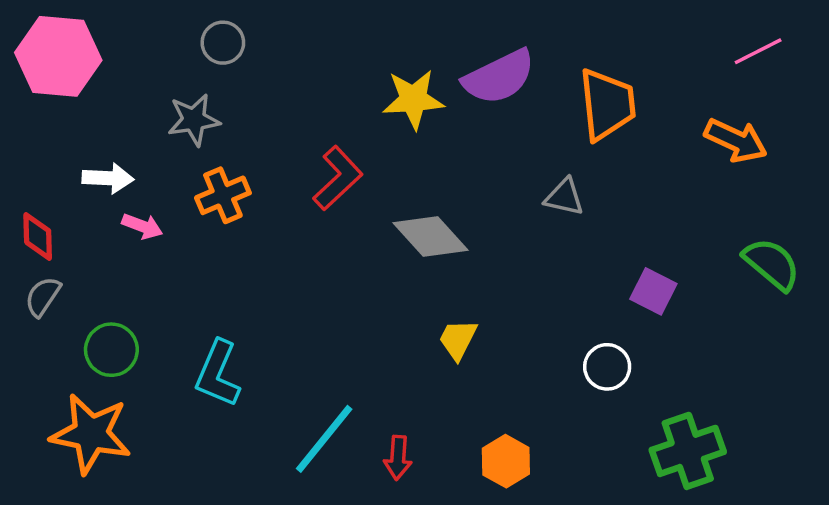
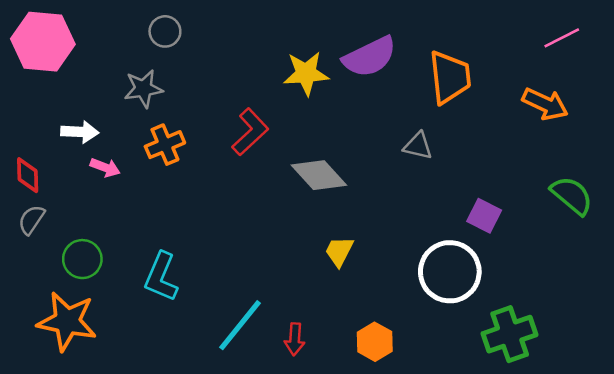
white circle: (607, 367) -> (450, 272), size x1.8

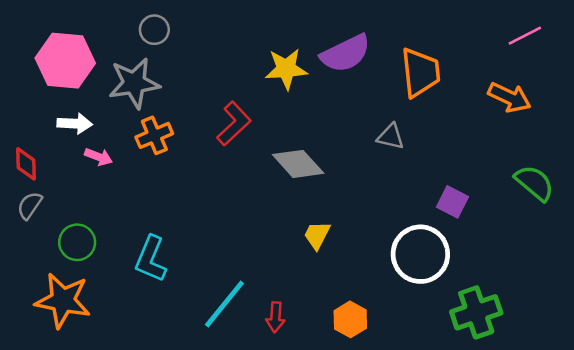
pink hexagon: (43, 42) -> (65, 61), moved
gray star: (143, 89) -> (134, 83), size x1.4

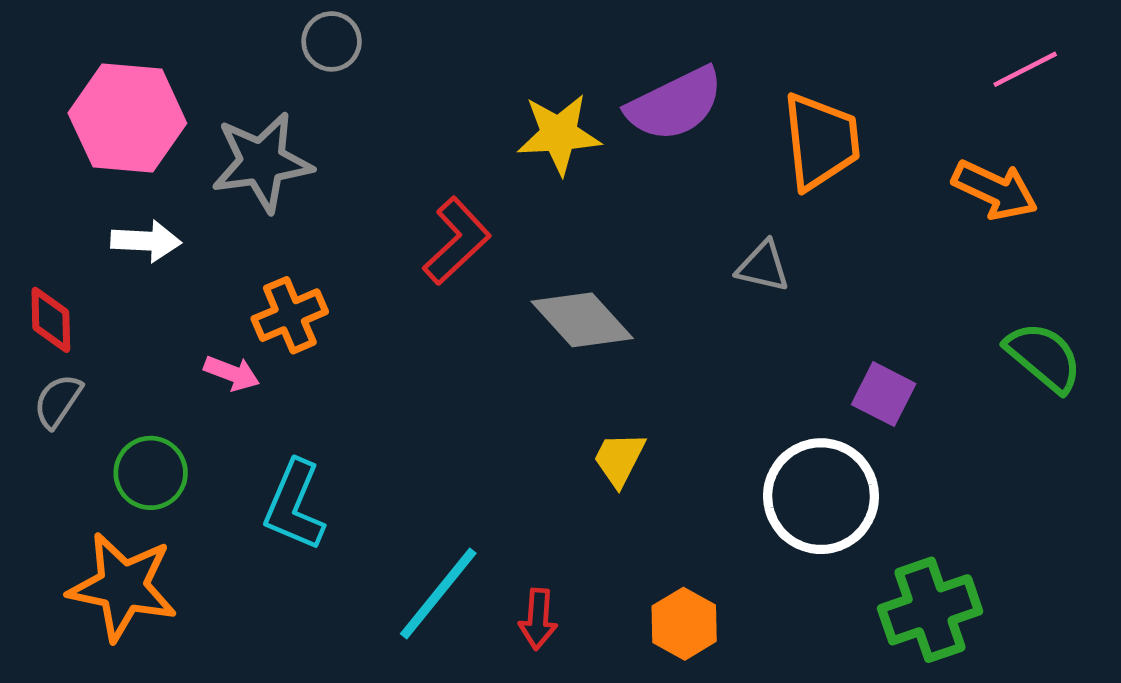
gray circle: (154, 30) -> (332, 41), moved
orange cross: (154, 135) -> (290, 315), moved
pink arrow: (99, 157) -> (232, 373), moved

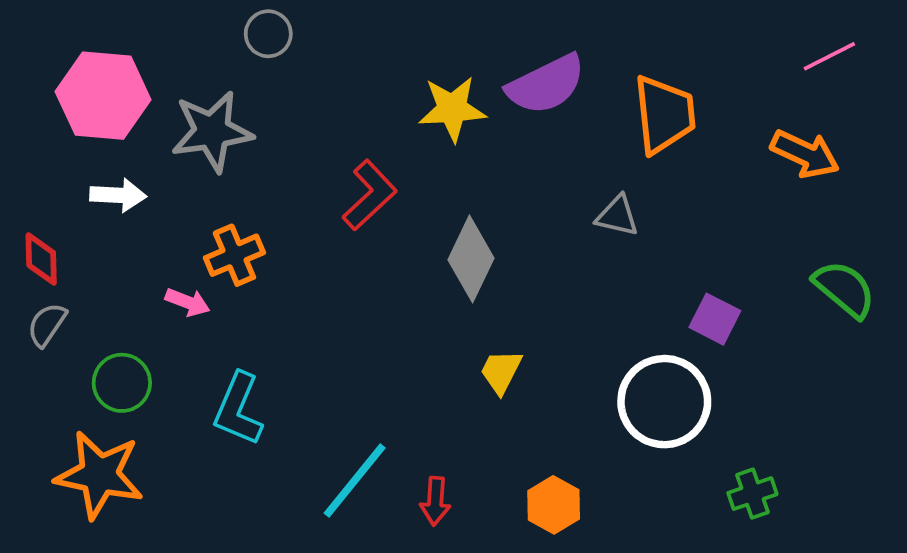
gray diamond: (582, 320) -> (471, 259), turned 68
green cross: (930, 610) -> (752, 494), size x0.6

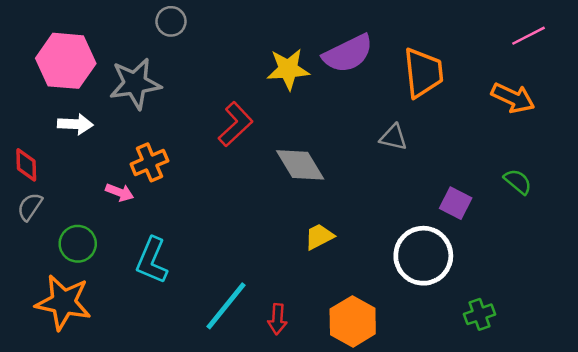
gray diamond: (471, 259) -> (300, 165), turned -57
green semicircle: (844, 289) -> (518, 182), moved, size x0.7
yellow trapezoid: (501, 372) -> (319, 237), turned 36
orange hexagon: (554, 505) -> (353, 321), size x1.4

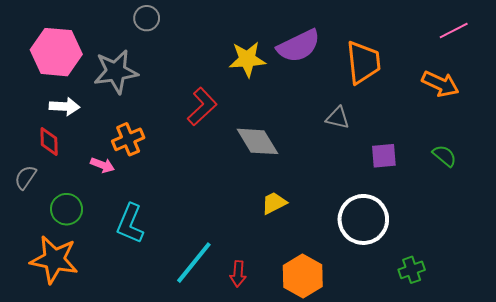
red diamond: (26, 165) -> (49, 141), moved
purple square: (456, 203) -> (384, 156), moved, turned -32

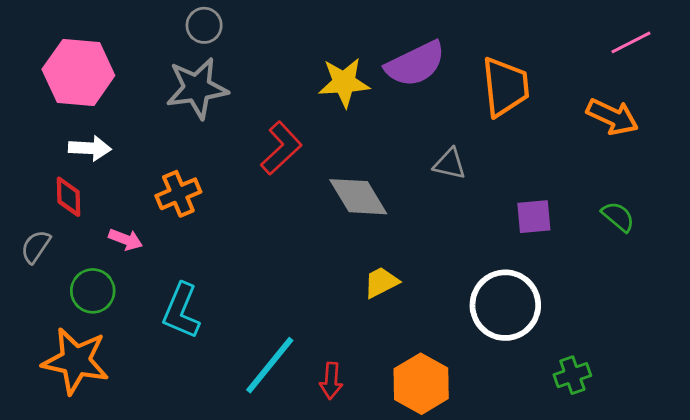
gray star: (116, 72) -> (197, 88), moved
gray triangle: (338, 118) -> (450, 164), moved
pink arrow: (102, 165) -> (126, 239), moved

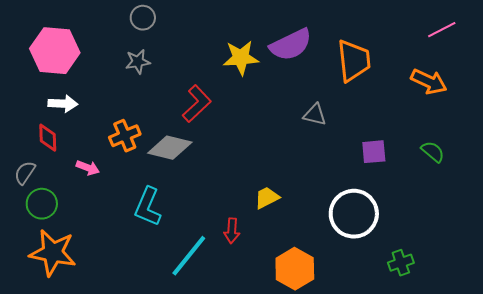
gray star: (197, 88) -> (138, 62), size x0.6
gray diamond: (358, 197) -> (170, 148), moved, turned -45
green circle: (93, 291) -> (42, 204), moved
cyan L-shape: (181, 311) -> (148, 207), moved
red arrow: (331, 381) -> (232, 231), moved

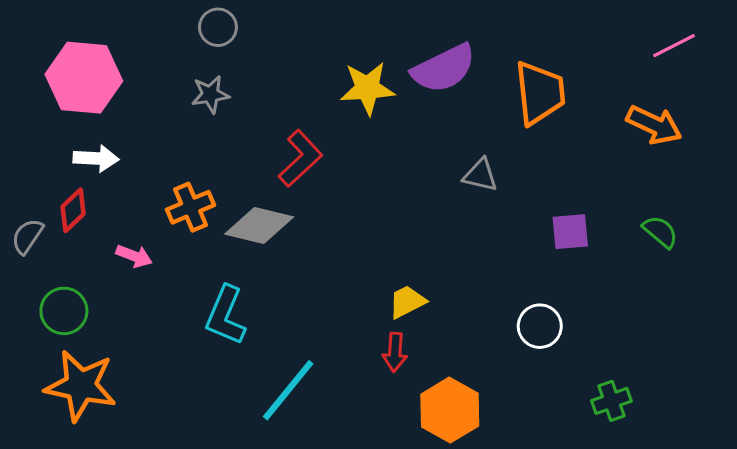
red diamond: (48, 138) -> (73, 210), turned 48
gray semicircle: (25, 173) -> (27, 236), moved
white circle: (354, 214) -> (540, 326), size x0.6
red arrow: (232, 231) -> (395, 352), moved

